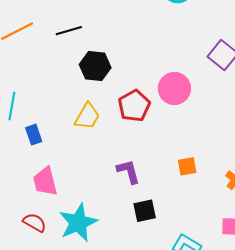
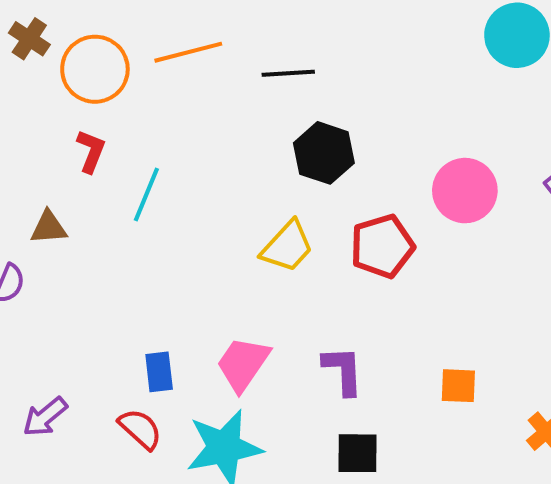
pink circle: (174, 88) -> (465, 191), moved
blue rectangle: (34, 135) -> (159, 372), moved
pink trapezoid: (45, 181) -> (243, 364), moved, turned 36

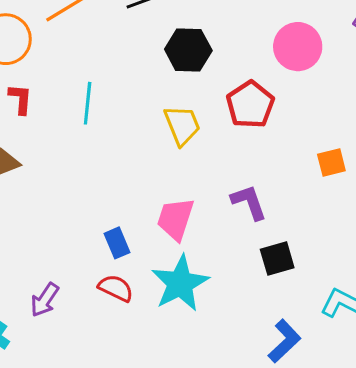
cyan line: (146, 195) -> (88, 103), moved
yellow trapezoid: (287, 247) -> (182, 125), turned -48
orange square: (458, 386) -> (331, 162), moved

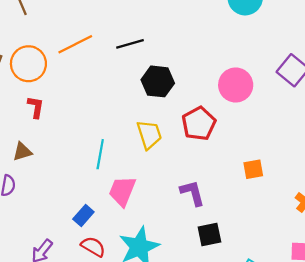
cyan line: (88, 103) -> (100, 154), moved
pink trapezoid: (175, 219) -> (122, 191), moved
blue rectangle: (117, 243) -> (83, 216), moved, turned 60

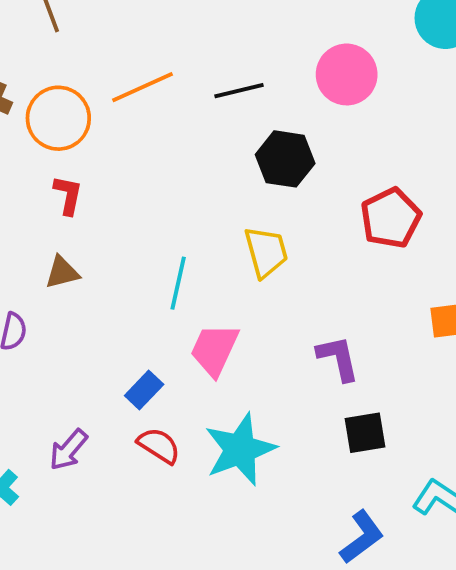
pink circle: (236, 85) -> (347, 74), moved
red pentagon: (199, 124) -> (391, 218), moved
brown triangle: (22, 152) -> (62, 272), moved

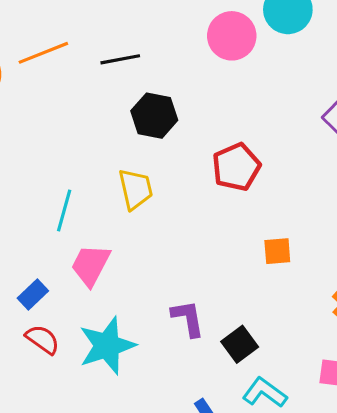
pink circle: (347, 74) -> (232, 36), moved
purple L-shape: (338, 358) -> (188, 318), moved
black square: (365, 433) -> (240, 344), moved, turned -30

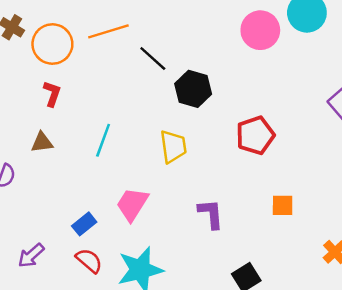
black line: (120, 59) -> (153, 58), moved, turned 48
cyan line: (64, 210) -> (103, 140), moved
purple L-shape: (188, 318) -> (211, 214), moved

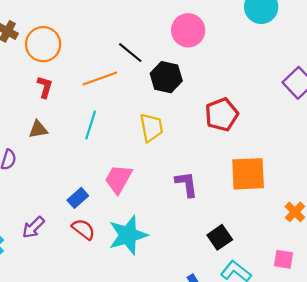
pink circle: (260, 30) -> (188, 30), moved
orange line: (108, 31) -> (100, 79), moved
orange square: (283, 205) -> (248, 174), size x1.8

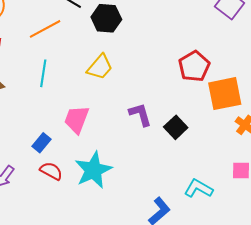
red pentagon: (222, 115) -> (194, 66), moved
yellow trapezoid: (151, 128) -> (100, 67), turned 60
orange square: (248, 174) -> (225, 94), moved
black square: (220, 237) -> (176, 127), moved

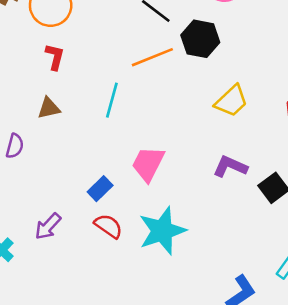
orange line: (45, 29) -> (152, 57), moved
yellow trapezoid: (100, 67) -> (231, 101), moved
purple L-shape: (140, 114) -> (230, 166), turned -56

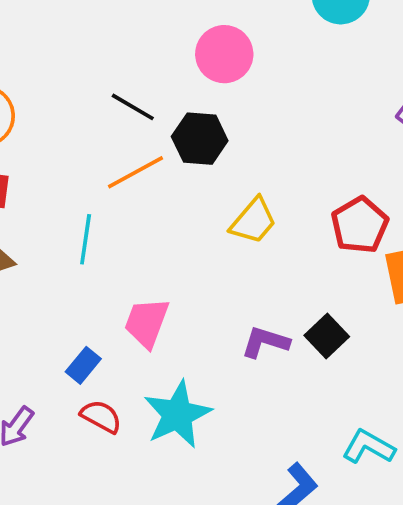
purple L-shape: (230, 166) -> (265, 342), moved

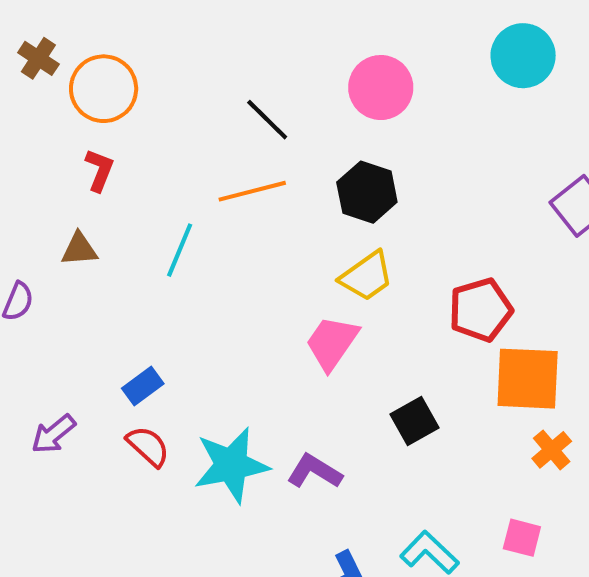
black hexagon: (200, 139) -> (367, 192), moved
pink trapezoid: (147, 323) -> (332, 343), moved
purple L-shape: (265, 342) -> (314, 471), moved

